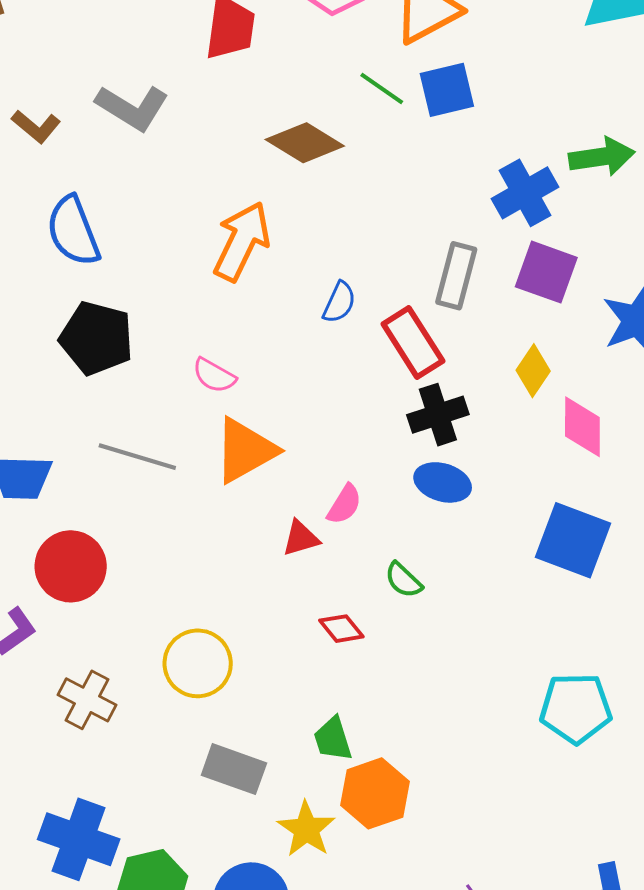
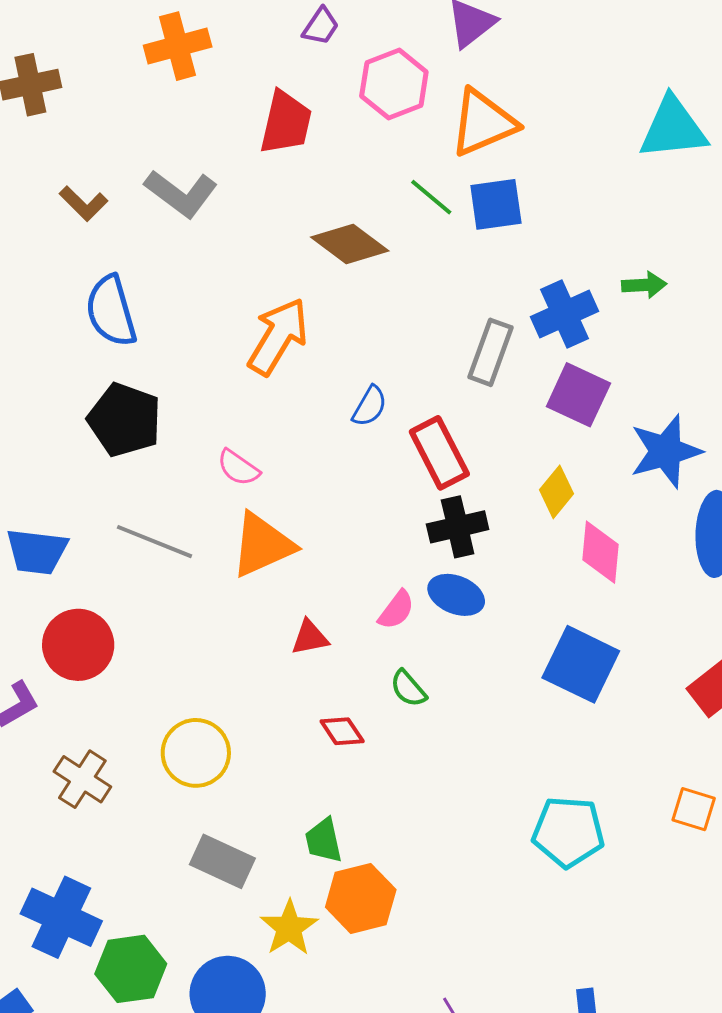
green arrow: (602, 157) -> (644, 285), size x0.7
gray rectangle: (456, 276) -> (490, 352), moved
pink semicircle: (344, 504) -> (396, 610), moved

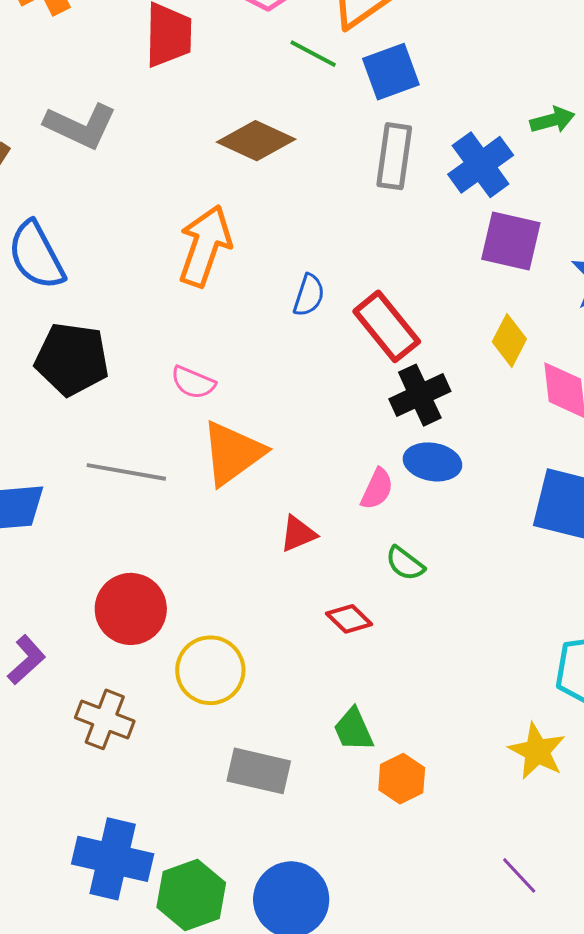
green line: (431, 197) -> (313, 54), moved
gray rectangle: (490, 352) -> (394, 156), moved
red circle: (78, 645) -> (131, 609), moved
orange hexagon: (361, 898) -> (402, 779), size x0.7
yellow star: (289, 928) -> (537, 751), moved

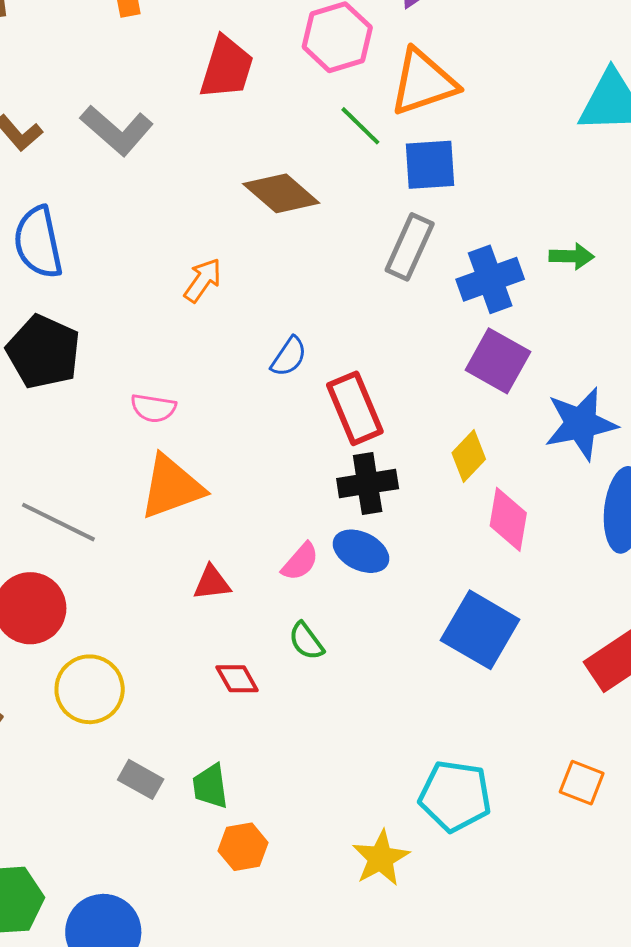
orange arrow: (205, 246) -> (203, 280), size x0.6
pink semicircle: (193, 382) -> (153, 408), turned -30
gray line: (126, 472) -> (58, 522), moved
gray rectangle: (259, 771) -> (141, 779), moved, size x0.7

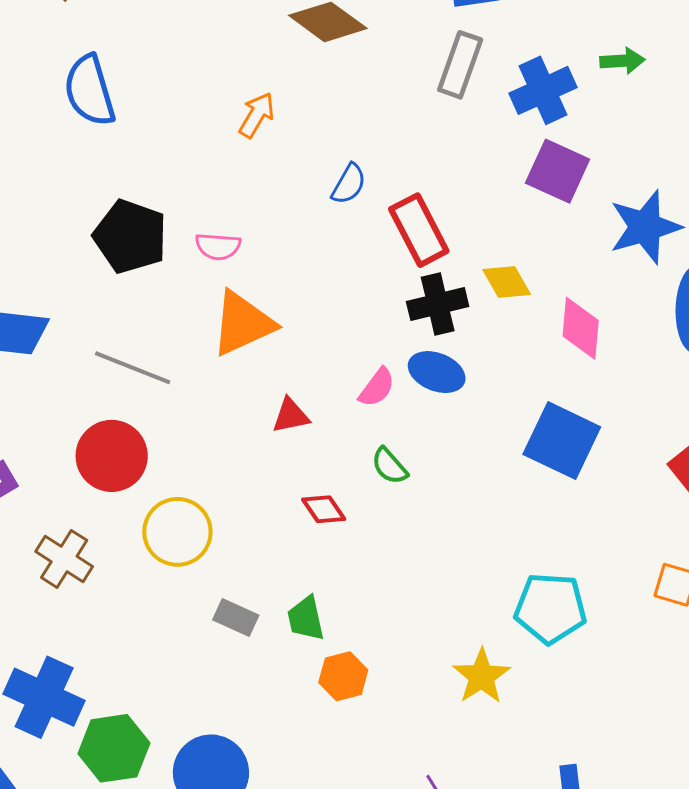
black pentagon: (43, 352) -> (130, 237), moved
yellow diamond: (469, 456) -> (507, 282), moved, turned -69

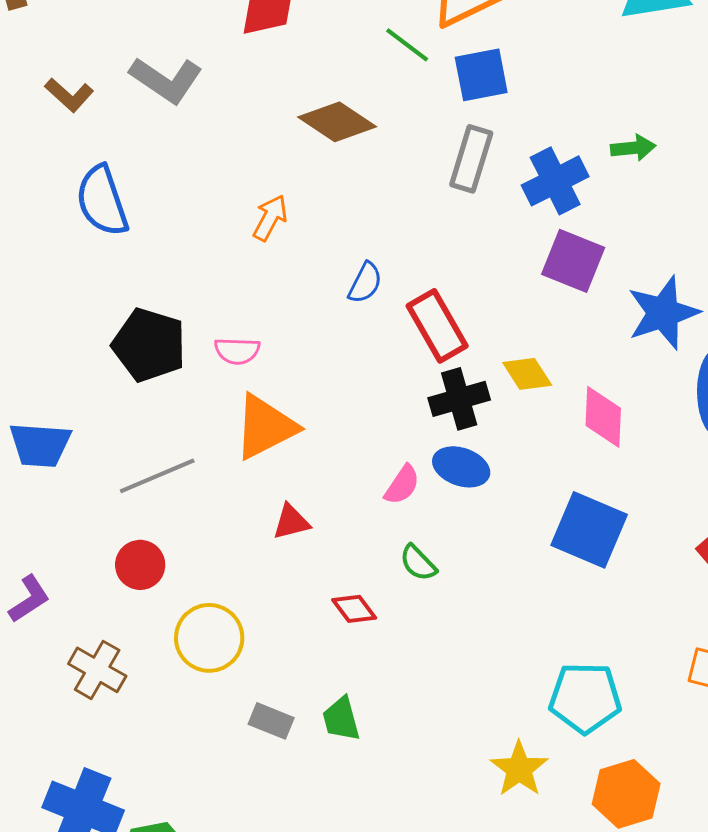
gray line: (133, 368) -> (157, 476), turned -42
red triangle: (291, 416) -> (291, 522), moved
red circle: (112, 456) -> (140, 565), size x0.7
orange hexagon: (343, 676) -> (626, 794), moved, size x1.4

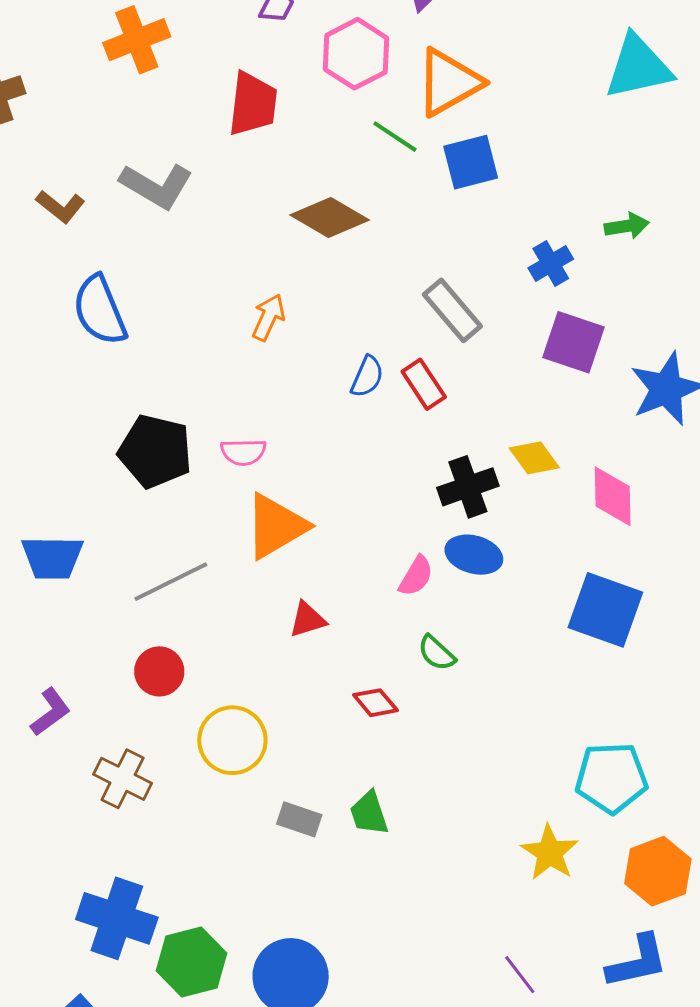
gray rectangle: (471, 159) -> (452, 310), moved, turned -54
blue cross: (555, 181) -> (551, 264), size x0.7
red rectangle: (437, 326) -> (424, 384), moved, size x0.7

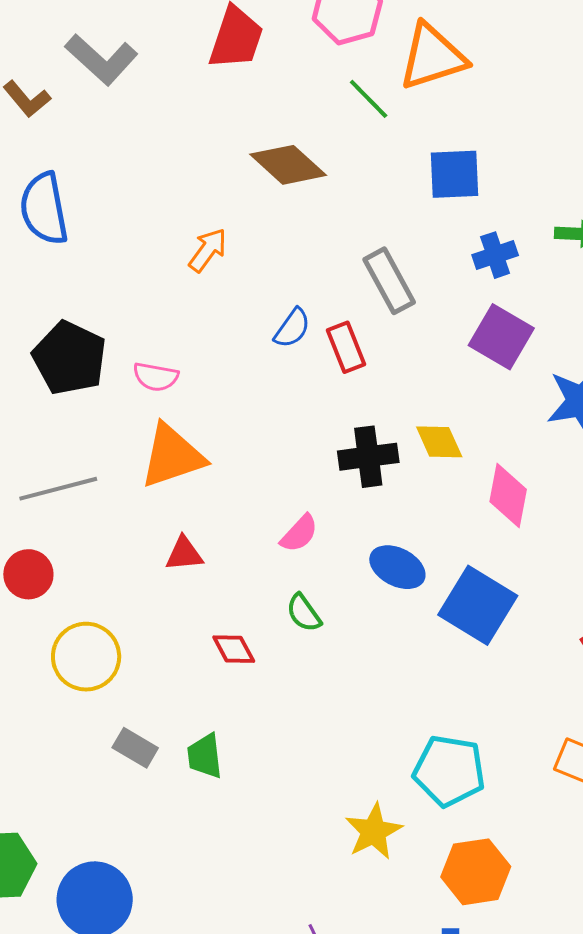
blue square: (471, 162) -> (454, 174), moved
gray L-shape: (156, 186) -> (101, 59), moved
blue ellipse: (474, 555) -> (397, 567), moved

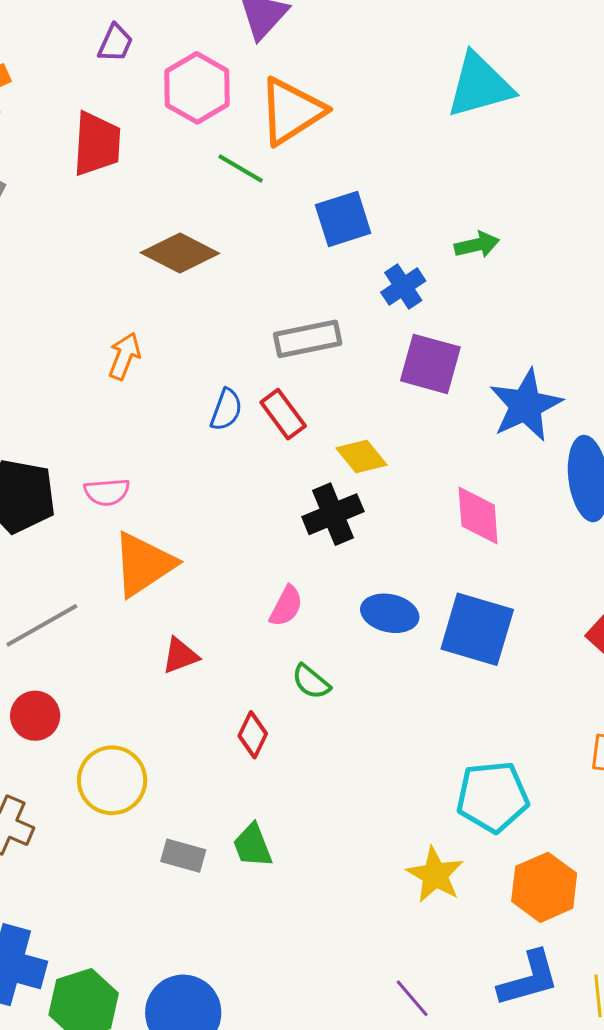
gray rectangle: (389, 281) -> (308, 339), turned -58
yellow diamond: (439, 442) -> (361, 456), moved
red diamond: (234, 649) -> (253, 735), turned 69

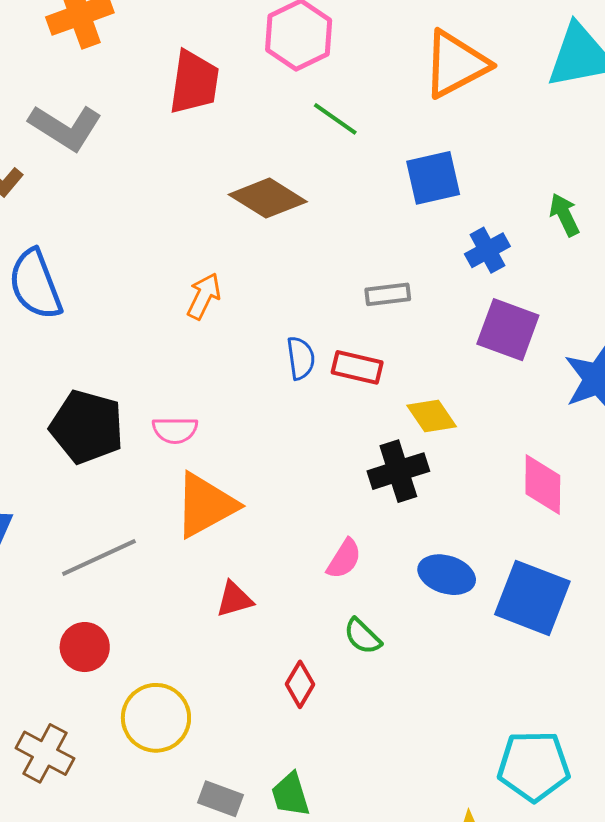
orange triangle: (291, 111) -> (456, 64), moved
green arrow: (477, 245) -> (564, 215), turned -108
gray rectangle: (308, 339) -> (388, 294), size x0.7
blue semicircle: (226, 410) -> (301, 358), turned -33
red rectangle: (283, 414) -> (357, 367), turned -45

